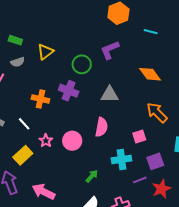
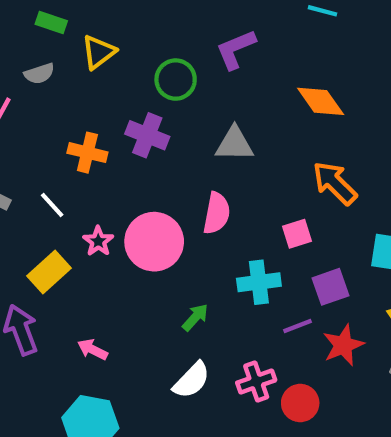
green rectangle: (15, 40) -> (51, 22), moved
pink circle: (72, 141) -> (154, 242), size x1.4
pink arrow: (44, 192) -> (93, 349), size x0.6

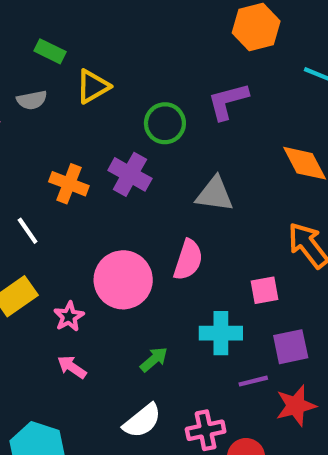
pink star: (98, 241) -> (69, 317), moved
pink arrow: (93, 349) -> (72, 367), moved

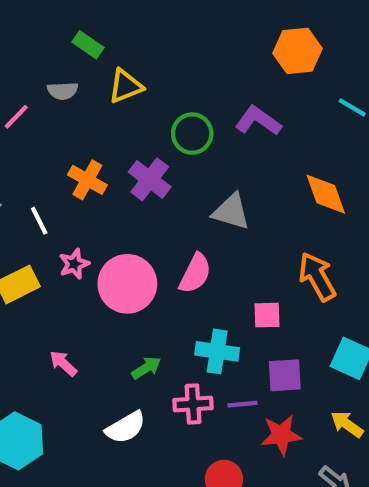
purple L-shape: (228, 101) -> (258, 121), turned 42
pink star: (69, 317) -> (74, 264), moved
pink cross: (206, 430) -> (193, 404), moved

